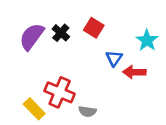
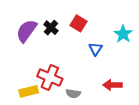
red arrow: (134, 72) -> (113, 85), moved
yellow rectangle: (34, 109) -> (29, 91), turned -60

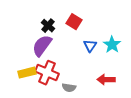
purple semicircle: (26, 31) -> (42, 46), moved
cyan star: (123, 34) -> (112, 45), moved
yellow rectangle: (29, 91) -> (27, 73), moved

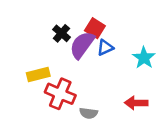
purple semicircle: (42, 46) -> (82, 45), moved
blue triangle: (90, 46) -> (105, 47), moved, turned 32
yellow rectangle: (27, 73) -> (38, 75), moved

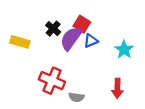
yellow rectangle: (38, 75) -> (20, 42), moved, turned 30
red arrow: (136, 103) -> (117, 88), turned -90

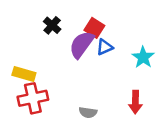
black cross: (53, 29) -> (52, 25), moved
yellow rectangle: (20, 42) -> (24, 74), moved
red cross: (52, 81) -> (33, 98), moved, turned -35

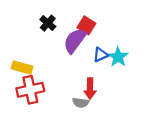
blue triangle: (105, 47) -> (100, 55), moved
cyan star: (143, 57) -> (118, 57), moved
red arrow: (135, 102) -> (90, 89), moved

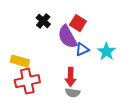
purple semicircle: (75, 41) -> (67, 37), turned -65
blue triangle: (100, 55) -> (82, 49), moved
red arrow: (90, 89) -> (71, 77), moved

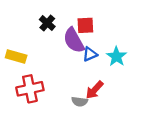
red square: (78, 23) -> (85, 25), turned -35
yellow rectangle: (20, 61) -> (16, 57), moved
red arrow: (71, 77) -> (95, 90), moved, turned 42

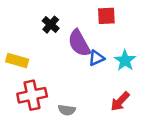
red square: (85, 25) -> (106, 16), moved
red arrow: (95, 90) -> (120, 101), moved
gray semicircle: (80, 102) -> (67, 110), moved

